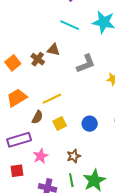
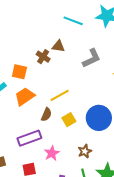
orange square: (13, 63) -> (19, 72), moved, turned -35
blue circle: (90, 124) -> (99, 118), size x1.6

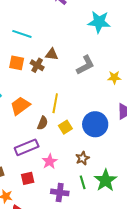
cyan line: (73, 21) -> (22, 34), moved
orange square: (19, 72) -> (17, 63), moved
yellow line: (60, 95) -> (55, 103), turned -48

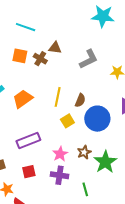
brown semicircle: (43, 123) -> (80, 100), moved
pink star: (50, 161) -> (60, 154), moved
green star: (106, 180) -> (105, 162), moved
green line: (83, 182) -> (85, 189), moved
purple cross: (60, 192) -> (60, 175), moved

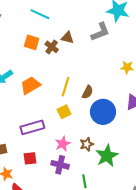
gray L-shape: (89, 59) -> (100, 32), moved
yellow square: (67, 121) -> (64, 112), moved

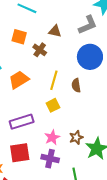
brown cross: (52, 47) -> (40, 50), moved
brown semicircle: (88, 92) -> (76, 85), turned 144
blue circle: (103, 112) -> (90, 57), moved
red square: (30, 158) -> (20, 153), size x1.5

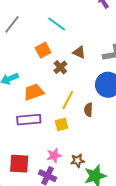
orange square: (19, 37) -> (43, 50), turned 35
purple rectangle: (22, 122) -> (29, 120), moved

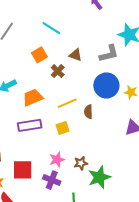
yellow line: (68, 100) -> (67, 103), turned 42

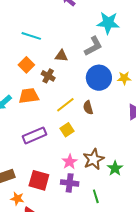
orange trapezoid: (33, 97) -> (29, 96), moved, turned 30
brown star: (81, 163) -> (93, 159), size x1.5
red square: (23, 170) -> (39, 180), turned 30
green star: (99, 177) -> (115, 168), size x0.7

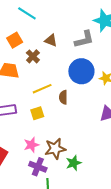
purple cross: (70, 183) -> (38, 167), moved

